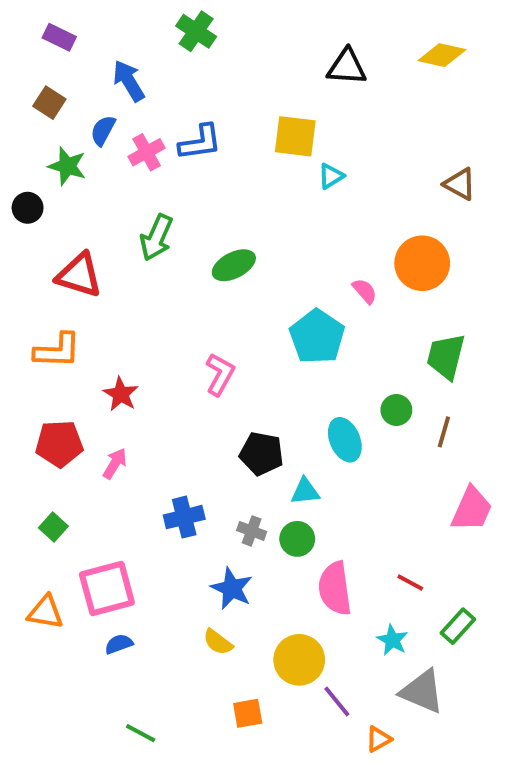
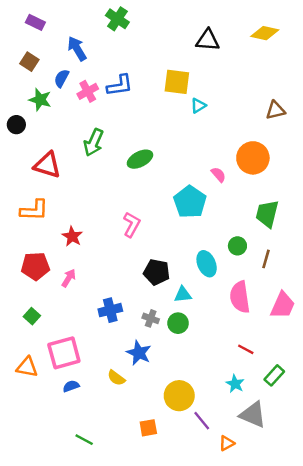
brown triangle: (460, 184) -> (276, 110), turned -42
pink semicircle: (335, 588) -> (240, 297), moved
yellow semicircle: (218, 642) -> (116, 378), moved

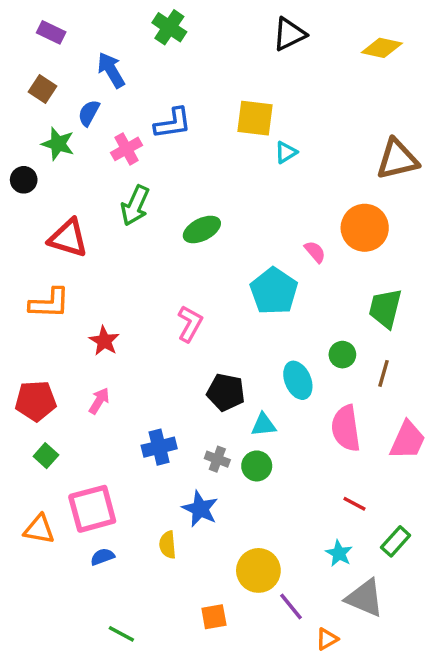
black triangle: (208, 40) -> (289, 34), moved, turned -30
pink cross: (88, 91) -> (126, 149), moved
brown triangle: (276, 110) -> (397, 159), size x1.5
red pentagon: (35, 266) -> (36, 401), moved
yellow semicircle: (116, 378) -> (168, 545), turned 48

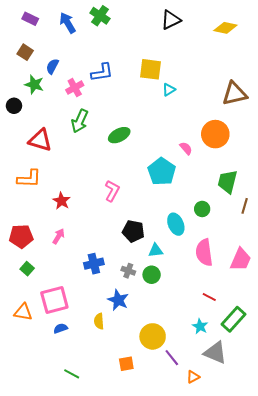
blue arrow: (111, 70) -> (68, 23), moved
brown line: (384, 373) -> (245, 206), moved
green rectangle: (396, 541) -> (234, 319), size x1.4

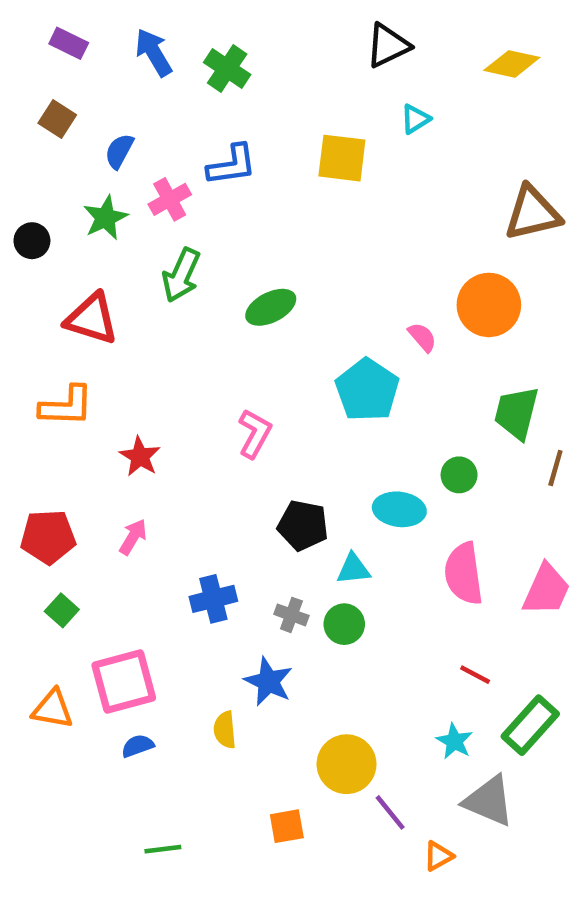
green cross: (100, 16) -> (227, 68), moved
green star: (34, 85) -> (105, 218), moved, turned 30
cyan triangle: (169, 90) -> (415, 119), moved
cyan ellipse: (176, 224) -> (399, 509), turned -60
green line: (72, 374) -> (163, 849), turned -35

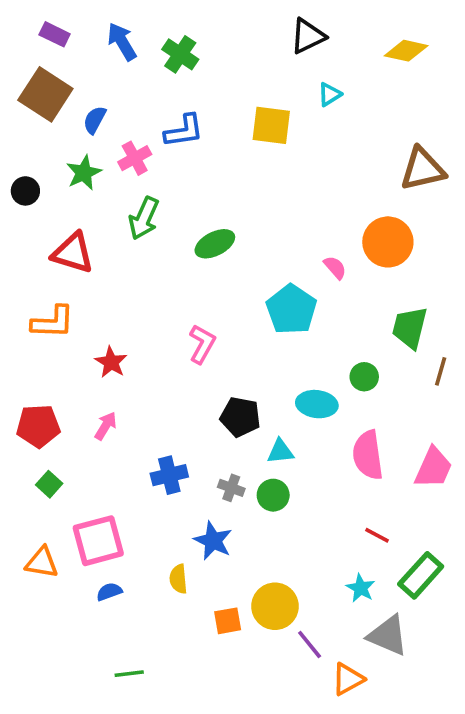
brown square: (57, 119) -> (45, 94), size x1.8
orange square: (287, 826) -> (228, 621), moved
orange triangle: (438, 856) -> (348, 679), size x1.4

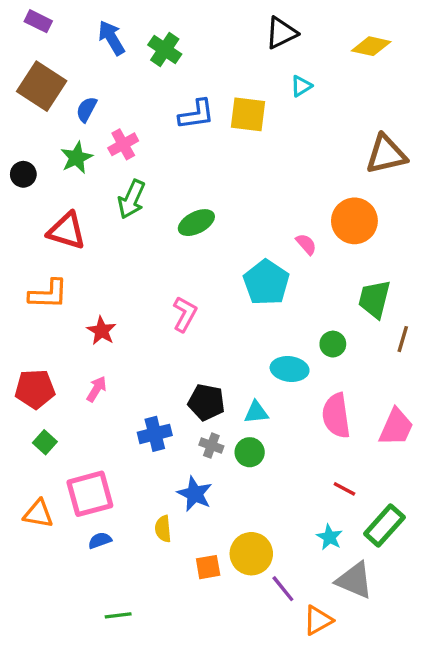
purple rectangle: (55, 34) -> (38, 21), moved
blue L-shape: (184, 131) -> (196, 114), moved
black pentagon: (240, 417) -> (206, 402), moved

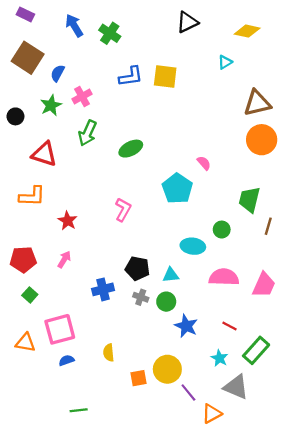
cyan triangle: (301, 86) -> (225, 62), moved
orange circle: (354, 221) -> (262, 140), moved
pink semicircle: (336, 416) -> (224, 277), turned 100
blue star: (195, 494) -> (186, 326), moved

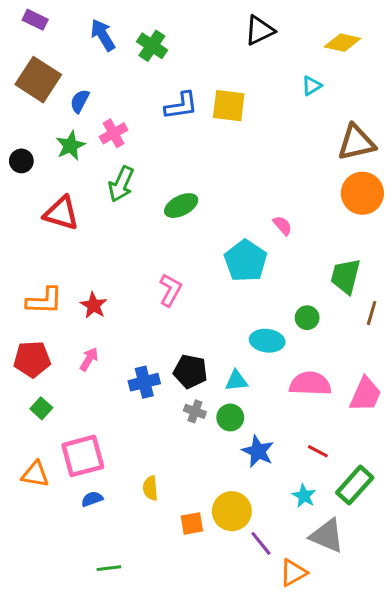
orange L-shape: (32, 196) -> (44, 301), moved
blue cross: (103, 289) -> (144, 382), moved

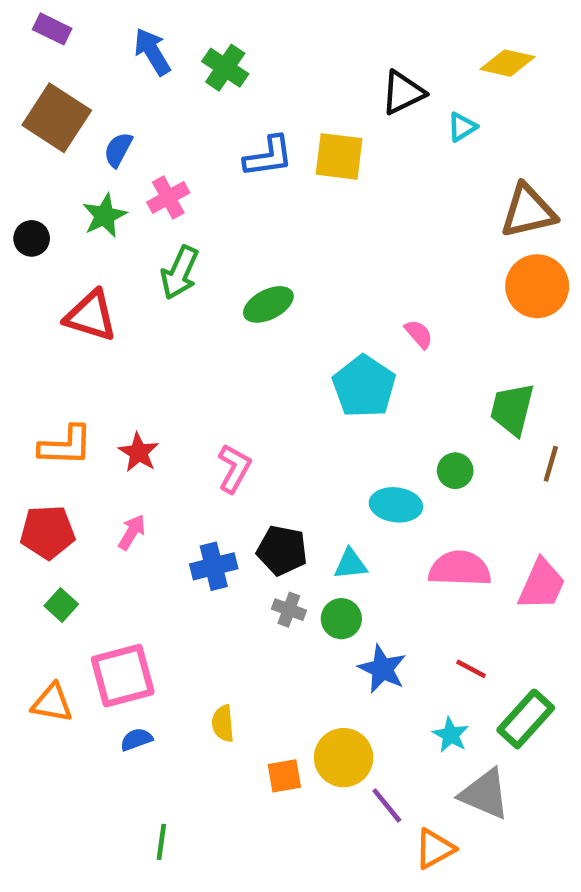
black triangle: (259, 30) -> (403, 93), moved
pink L-shape: (170, 290) -> (234, 468), moved
green line: (109, 568) -> (161, 842), turned -75

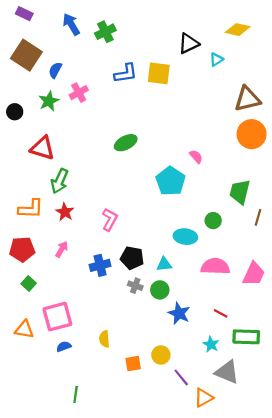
green cross: (225, 68) -> (105, 32), turned 30
green arrow: (180, 273) -> (60, 181), moved
green rectangle: (526, 719) -> (246, 337), turned 50
yellow circle: (344, 758) -> (161, 355), size x0.7

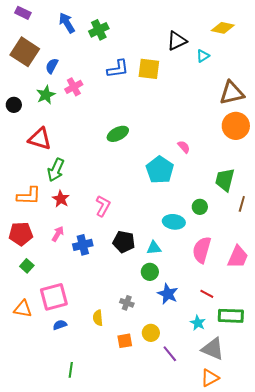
blue cross: (100, 265) -> (83, 245), moved
pink semicircle: (215, 266) -> (202, 250), turned -76
gray cross: (135, 286) -> (127, 303), moved
orange triangle: (204, 398) -> (210, 378), moved

